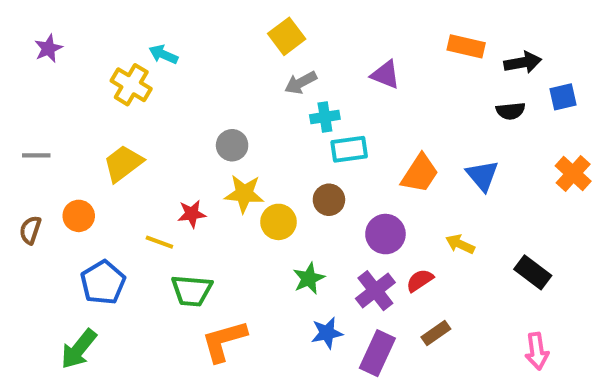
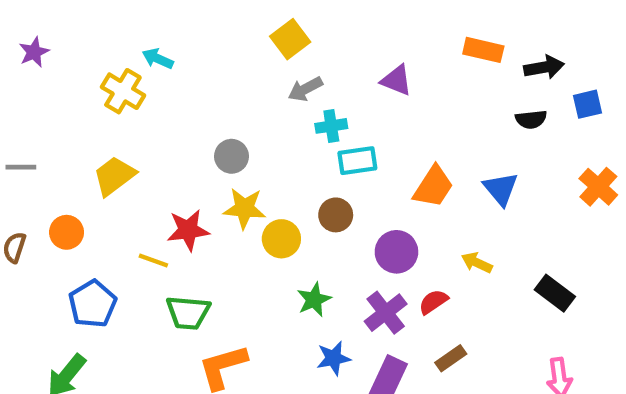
red star: (192, 214) -> (188, 230), size x1.4

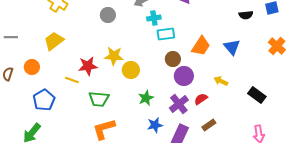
gray circle: (231, 156) -> (108, 15), moved
brown circle: (336, 215) -> (173, 59), moved
green trapezoid: (188, 313) -> (99, 99), moved

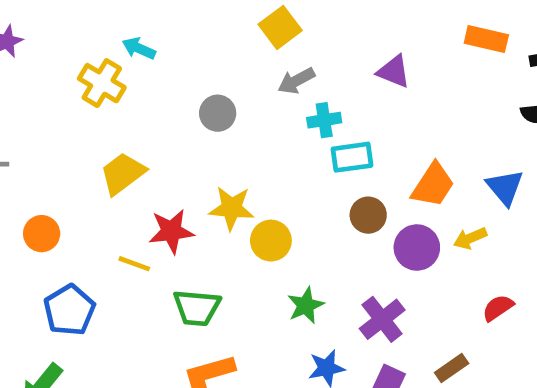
yellow trapezoid: (54, 41) -> (123, 173), moved
purple circle: (184, 76) -> (417, 248), moved
yellow arrow: (221, 81) -> (470, 238), moved, turned -48
red semicircle: (201, 99) -> (498, 308), moved

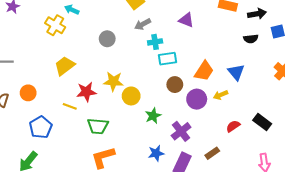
green star: (306, 305) -> (153, 116), moved

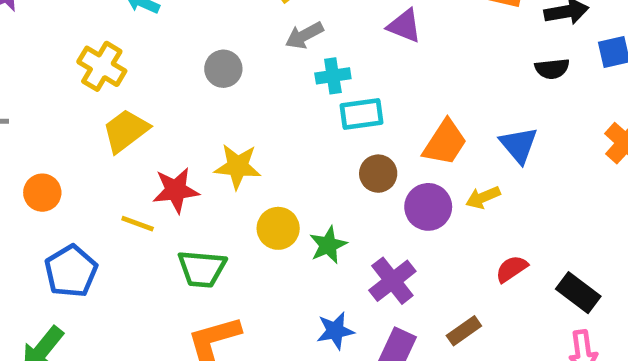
yellow cross: (55, 25) -> (102, 66), moved
yellow circle: (131, 96) -> (278, 228), moved
black rectangle: (262, 122) -> (578, 293), moved

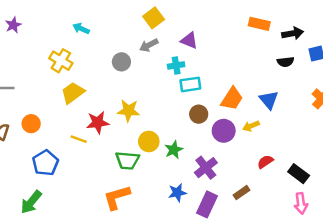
purple triangle: (404, 26) -> (189, 40), moved
gray arrow: (304, 35) -> (149, 45), moved
green trapezoid: (202, 269) -> (127, 160), moved

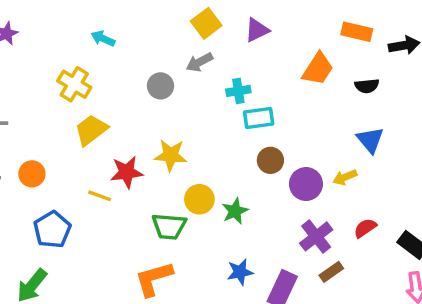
purple triangle: (189, 40) -> (257, 30), moved, turned -48
black semicircle: (285, 62) -> (367, 86), moved
orange trapezoid: (232, 99) -> (318, 69), moved
purple cross: (206, 168) -> (316, 236), moved

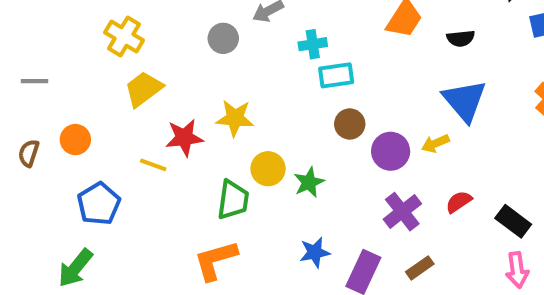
blue triangle: (370, 140) -> (465, 101), size x1.4
green trapezoid: (169, 226) -> (233, 200), turned -87
brown rectangle: (331, 272) -> (420, 268), moved

